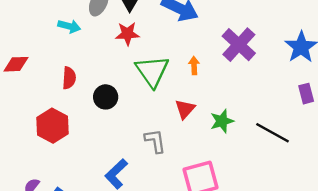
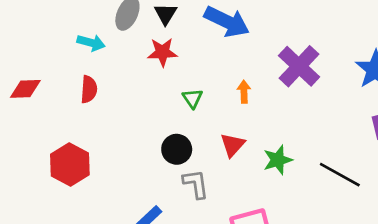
green triangle: (152, 71) -> (193, 98), size x0.5
red semicircle: (69, 78) -> (89, 89), moved
black circle: (106, 97) -> (177, 149), moved

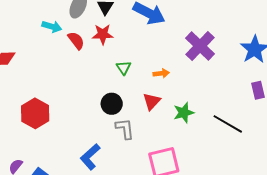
red semicircle: (89, 89) -> (76, 41), moved, turned -42
orange arrow: (244, 92) -> (161, 73), moved, turned 84

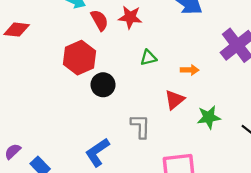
green triangle: (124, 68) -> (148, 58), turned 42
black circle: (112, 104) -> (103, 85), moved
red hexagon: (35, 113) -> (80, 58), moved

